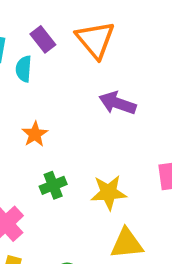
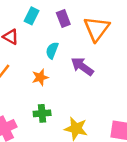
cyan semicircle: (24, 69) -> (52, 50), moved
purple arrow: (117, 103) -> (82, 66), moved

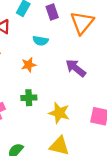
cyan semicircle: (52, 50) -> (41, 41), turned -104
purple arrow: (82, 66) -> (76, 68), moved

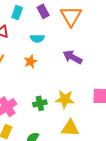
green cross: (29, 98) -> (40, 103), moved

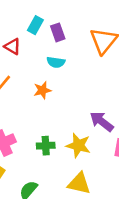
purple rectangle: (43, 11) -> (58, 32), moved
purple arrow: (72, 57) -> (102, 122), moved

